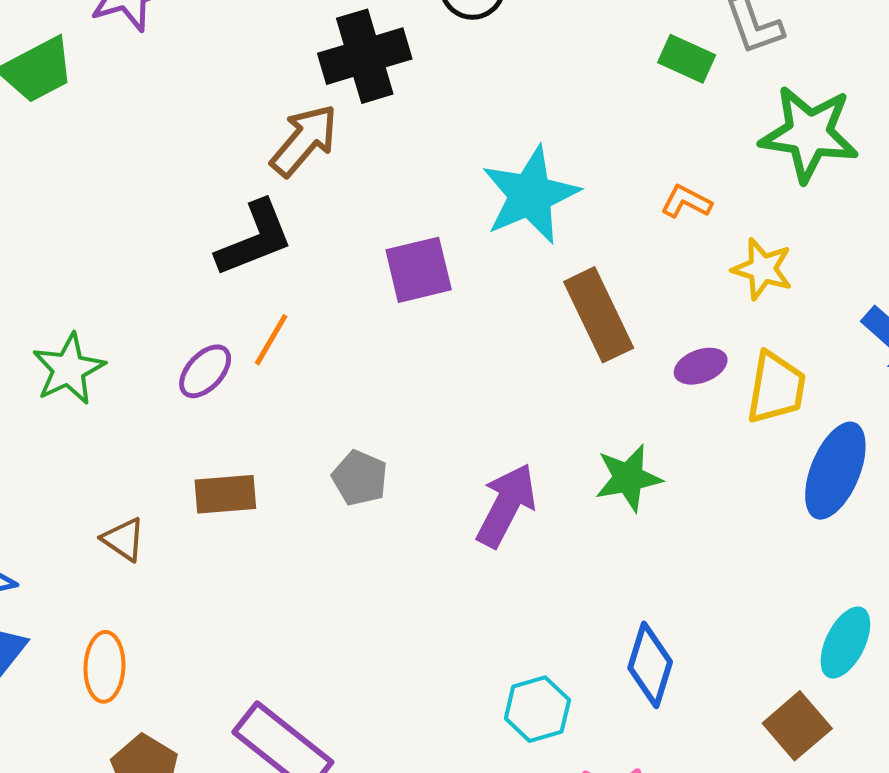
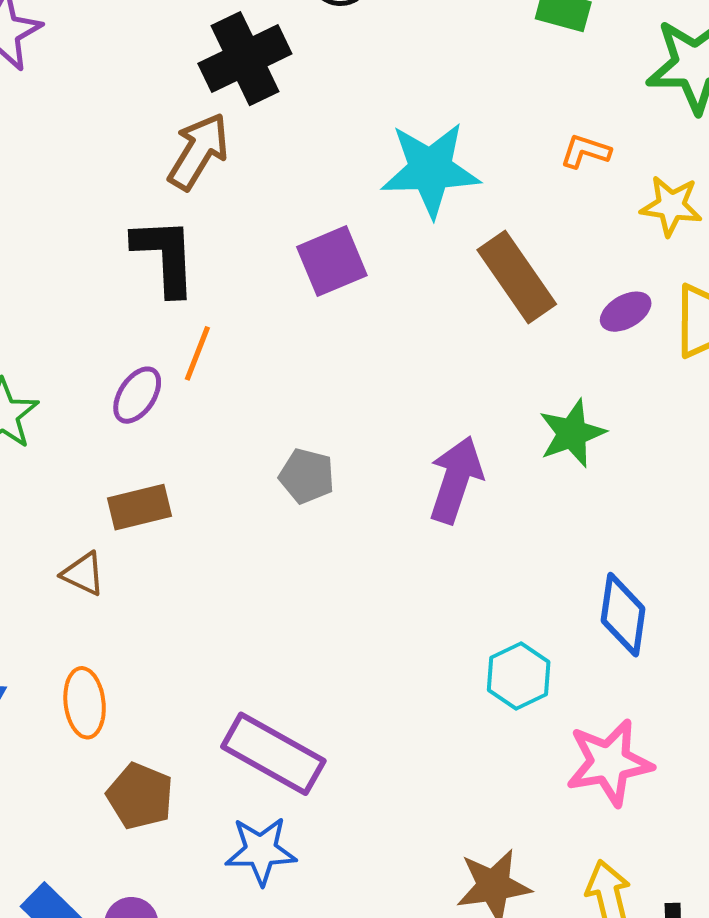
cyan star: (530, 195) -> (430, 170), turned 30
black L-shape: (254, 239) -> (165, 256), turned -62
brown rectangle: (225, 494) -> (140, 507), moved

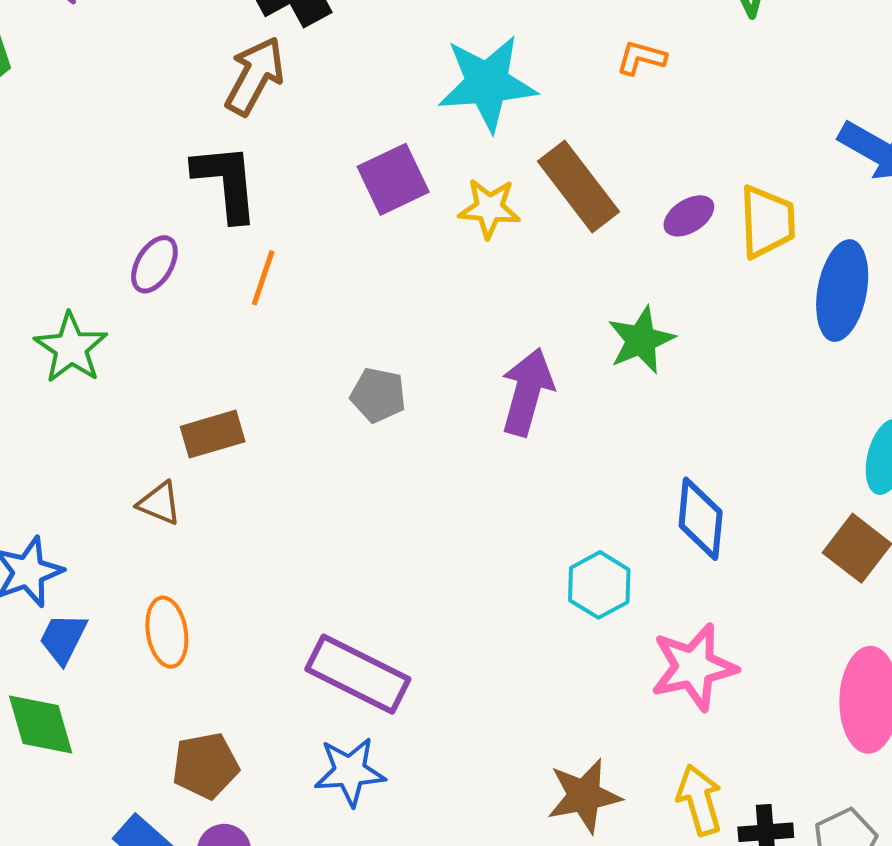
yellow star: (671, 206) -> (489, 208), moved
purple ellipse: (137, 395) -> (154, 264), moved
brown pentagon: (140, 796) -> (205, 766), moved, turned -30

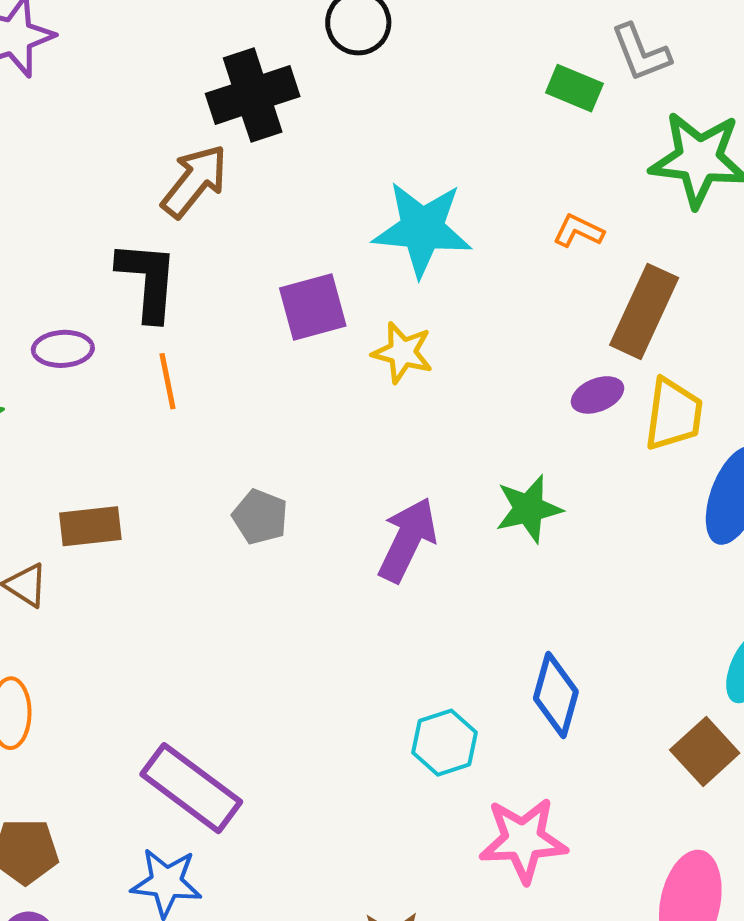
brown rectangle: (579, 187) -> (644, 311), moved, turned 52
purple ellipse: (154, 264) -> (63, 349), turned 46
orange line: (263, 278) -> (167, 381), turned -40

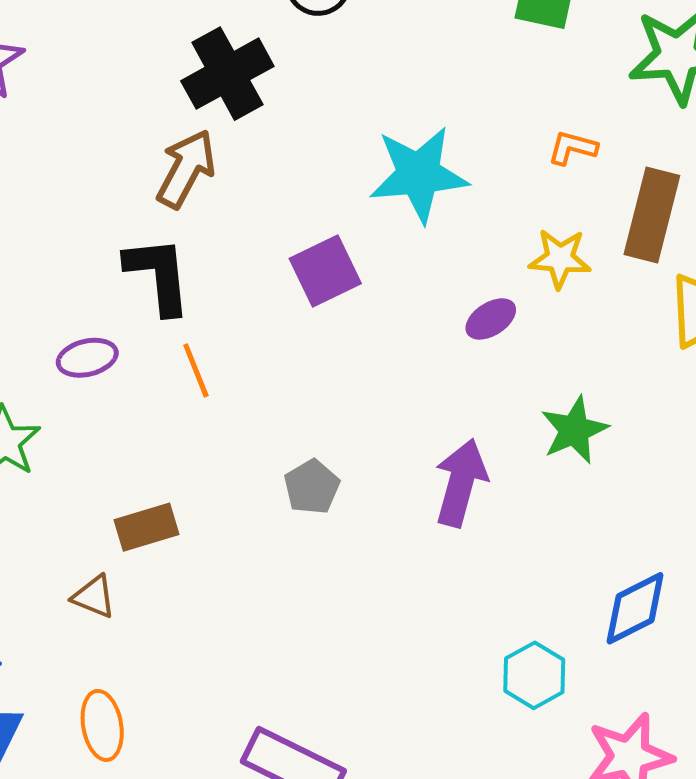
yellow star: (402, 352) -> (560, 259), moved
purple ellipse: (598, 395) -> (491, 319), moved
gray pentagon: (260, 517) -> (312, 487), turned 30
blue diamond: (556, 695) -> (635, 608), turned 58

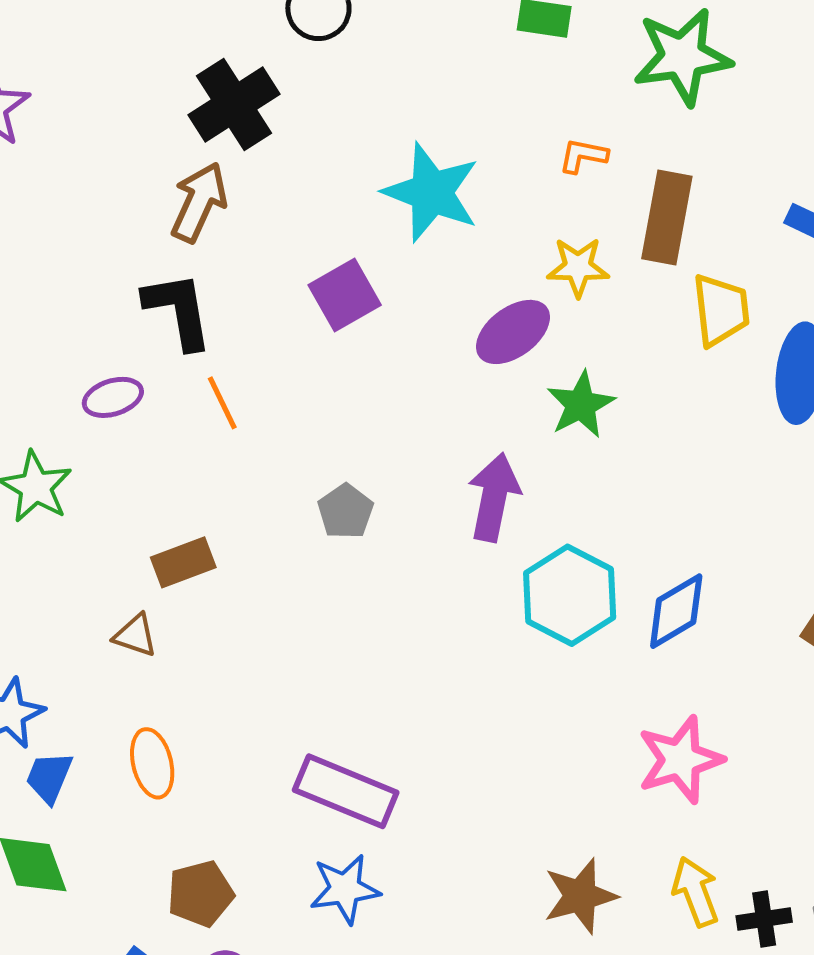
cyan star: (419, 174) -> (431, 192), turned 30
purple ellipse: (491, 319) -> (513, 332), size x1.5
green star: (574, 430) -> (581, 405), moved
cyan hexagon: (534, 675) -> (570, 595), moved, size x1.5

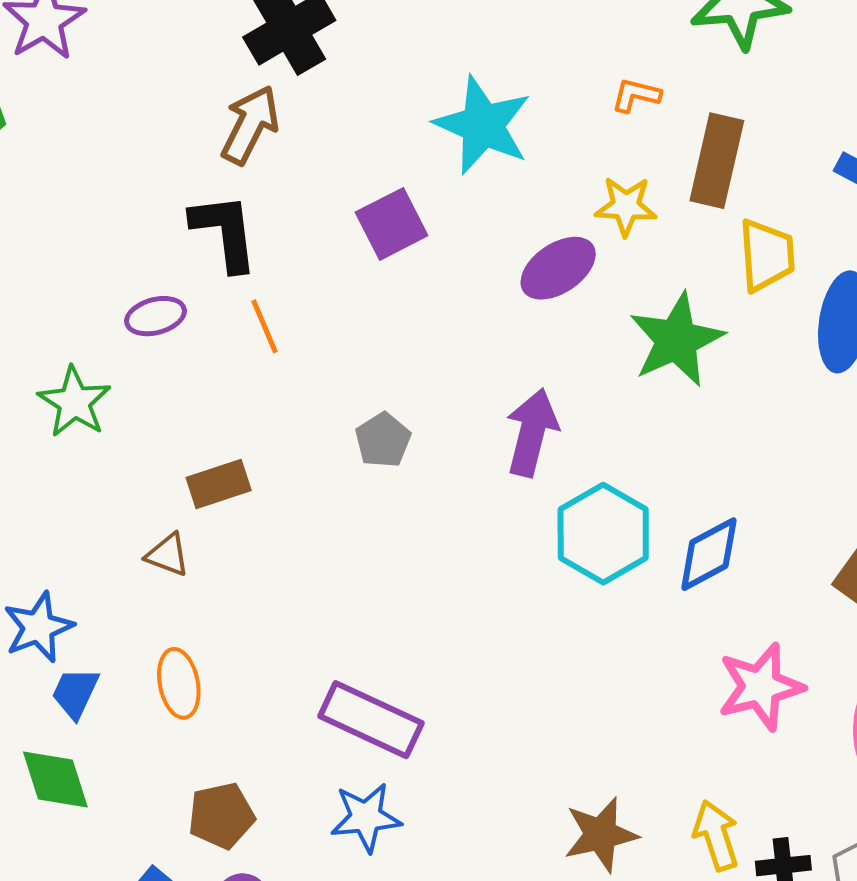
green star: (581, 405) -> (677, 340), moved, size x1.4
pink star: (680, 760) -> (761, 687), moved

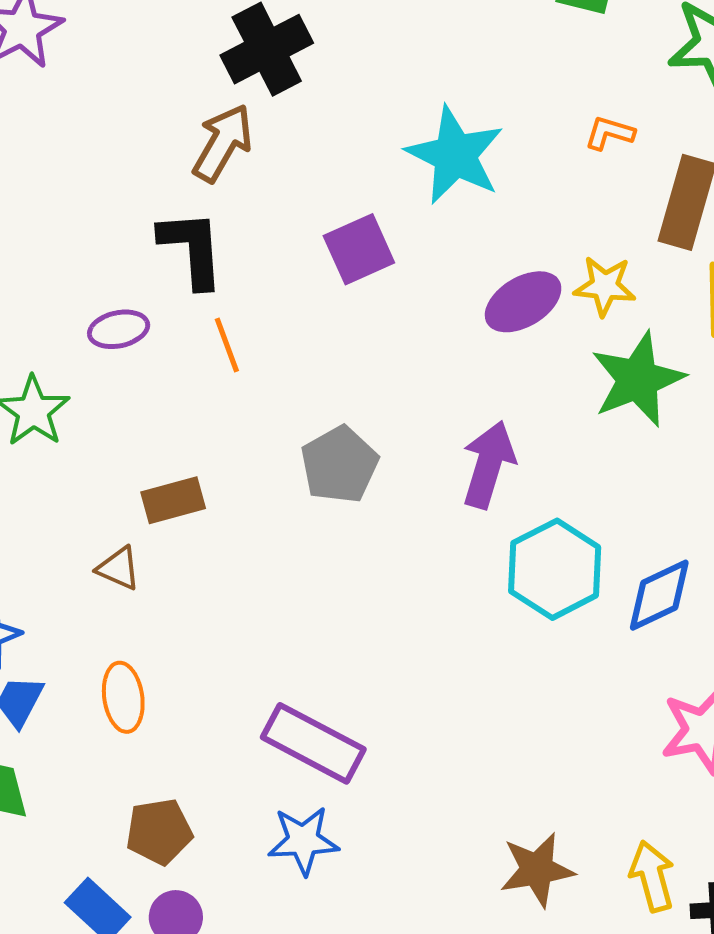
yellow star: (626, 206) -> (605, 286), moved
gray pentagon: (383, 440) -> (339, 465), size x1.4

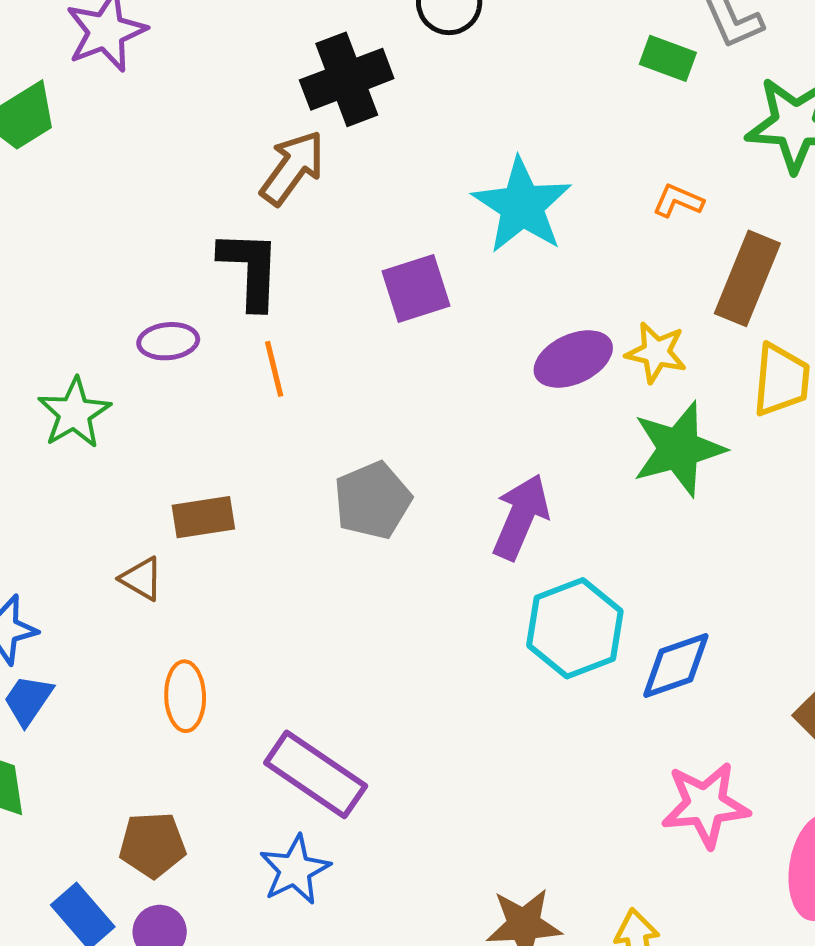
orange ellipse: (123, 697) -> (185, 696), moved
blue star: (303, 841) -> (295, 870), turned -30

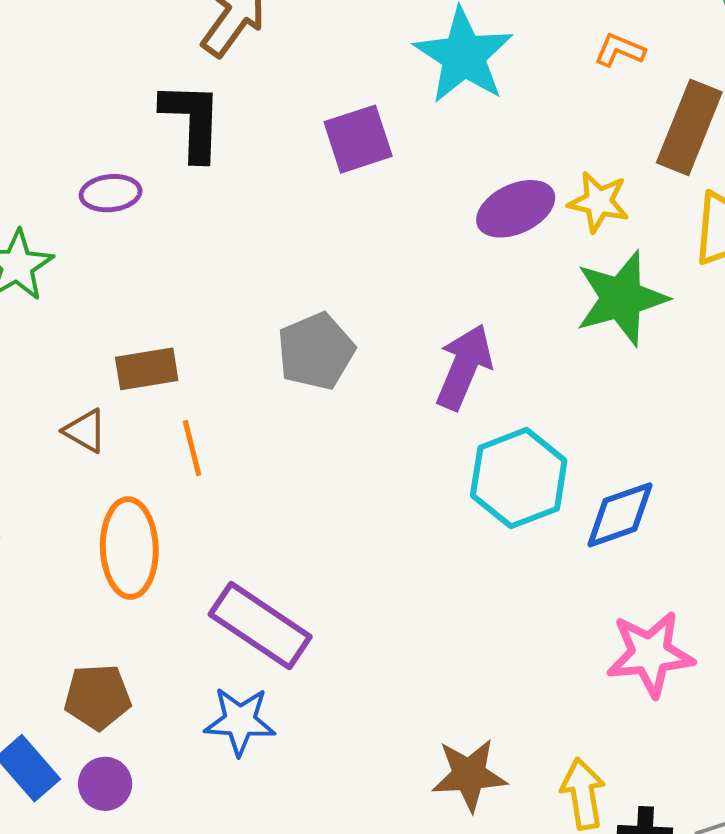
orange line: (274, 369) -> (192, 448), moved
orange ellipse: (185, 696) -> (129, 548), size x1.4
blue star: (295, 870) -> (240, 721), turned 30

